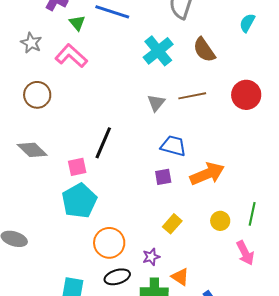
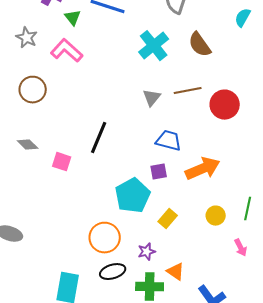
red circle: (246, 95) -> (225, 105), moved
gray diamond: (32, 150) -> (28, 145), size x0.7
pink square: (77, 167) -> (62, 162), moved, turned 30
cyan pentagon: (79, 201) -> (133, 196), moved
pink arrow: (245, 253) -> (241, 248), size x0.7

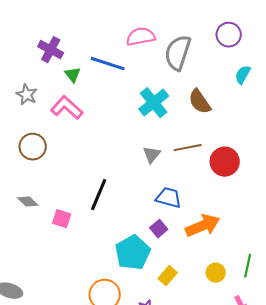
purple square: (159, 172) -> (159, 229), turned -30

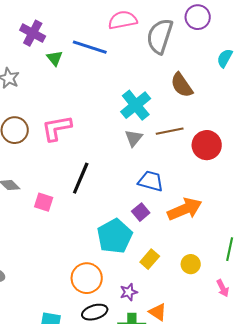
purple circle: (229, 35) -> (198, 17), moved
cyan cross: (154, 103) -> (136, 105), moved
pink L-shape: (67, 108) -> (57, 128), moved, turned -52
yellow circle: (216, 273) -> (191, 264), moved

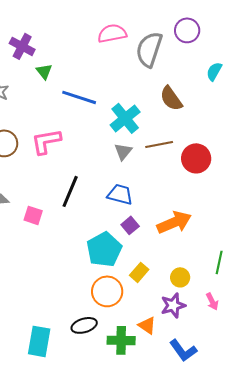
blue line: (90, 47) -> (79, 97), moved
blue trapezoid: (151, 181) -> (120, 194), moved
orange circle: (87, 278) -> (107, 291), moved
purple star: (129, 292) -> (173, 305), moved, size x1.4

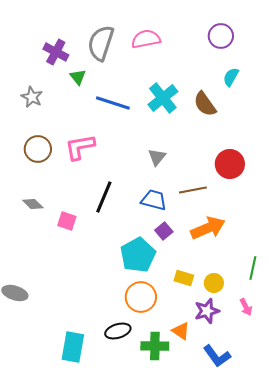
gray semicircle: (149, 49) -> (101, 43), moved
cyan semicircle: (214, 71) -> (231, 77), moved
cyan cross: (125, 118) -> (163, 98), moved
brown line: (159, 144) -> (193, 190), moved
yellow rectangle: (139, 272) -> (184, 278), moved, turned 66

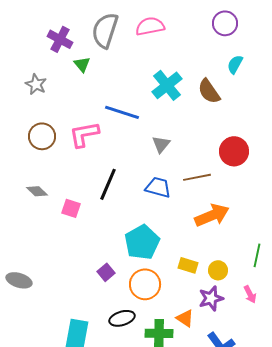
blue line: (113, 103) -> (122, 112), moved
purple square: (164, 231) -> (106, 272), moved

